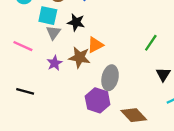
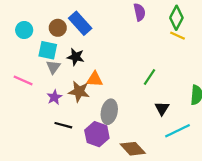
orange triangle: (95, 45) -> (95, 79), turned 30
black line: (25, 91) -> (63, 125), moved

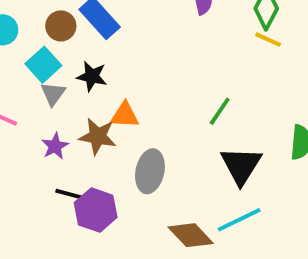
cyan square: (48, 50) -> (43, 65), turned 36
black triangle: (162, 108) -> (241, 165), size x1.6
cyan line: (178, 131) -> (239, 220), moved
purple hexagon: (97, 134) -> (96, 210), moved

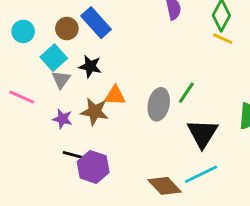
purple star: (55, 146) -> (62, 119), turned -30
gray ellipse: (150, 171) -> (159, 104), moved

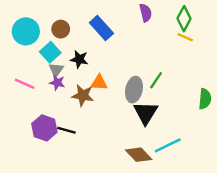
blue rectangle: (96, 23) -> (101, 28), moved
cyan circle: (23, 31) -> (26, 31), size x1.5
purple star: (62, 119) -> (57, 83), moved
black triangle: (202, 133) -> (146, 113), moved
purple hexagon: (93, 167) -> (44, 128), moved

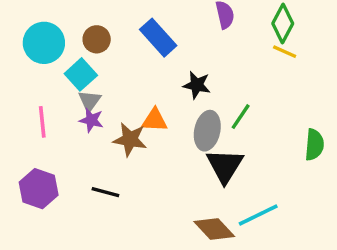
black star: (79, 59) -> (197, 85), moved
pink line: (25, 84) -> (42, 122), turned 60
purple hexagon: (44, 128) -> (39, 189), moved

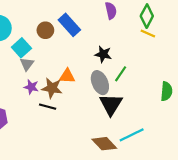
brown circle: (97, 39) -> (45, 30), moved
black star: (197, 85) -> (103, 54), moved
purple star: (91, 120) -> (31, 87), moved
gray ellipse: (207, 131) -> (100, 83), turned -35
black line: (105, 192) -> (48, 107), moved

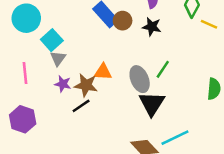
brown circle: (45, 30) -> (123, 21), moved
yellow line: (148, 34) -> (209, 24), moved
black star: (103, 54) -> (152, 27), moved
black line: (48, 107) -> (81, 106), turned -49

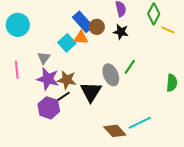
cyan square: (52, 40) -> (67, 43), moved
orange triangle: (103, 72) -> (81, 38), moved
purple star: (63, 84) -> (48, 79), size x1.6
black triangle: (152, 103) -> (91, 92), moved
purple hexagon: (23, 119) -> (49, 108), moved

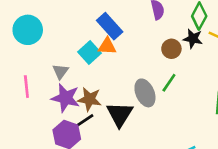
brown circle: (97, 27) -> (171, 49), moved
black star: (121, 32) -> (193, 39), moved

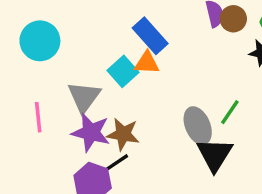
brown circle: (171, 49) -> (233, 19), moved
gray triangle: (60, 71) -> (84, 97), size x1.5
black triangle: (120, 114) -> (215, 154), moved

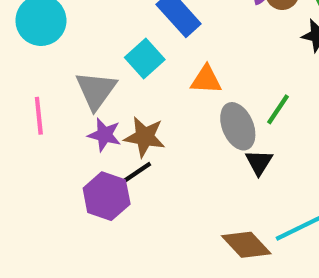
orange triangle: (147, 63) -> (206, 80), moved
purple star: (91, 132) -> (104, 135), size x0.7
black triangle: (215, 154) -> (259, 162), size x0.6

